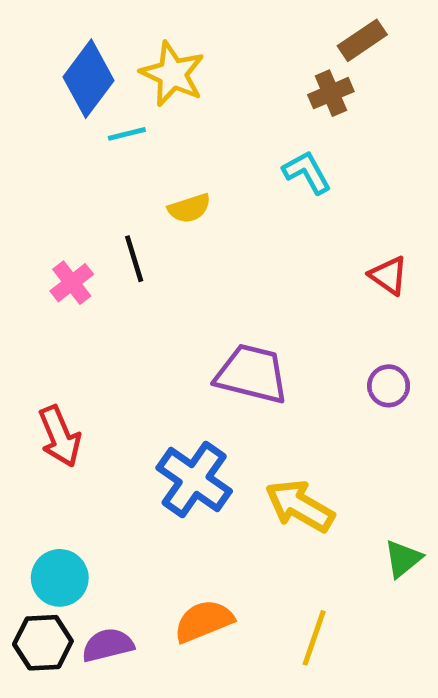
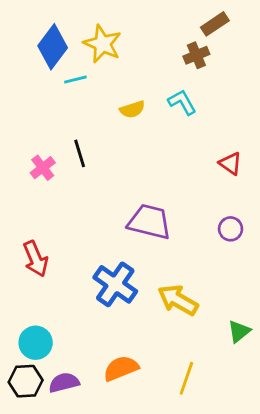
yellow semicircle: (189, 208) -> (132, 109), moved

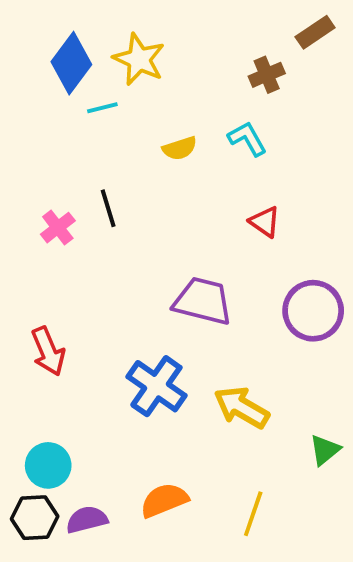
brown rectangle: (215, 24) -> (315, 32), moved
red triangle: (231, 163) -> (265, 222), moved
purple circle: (231, 229) -> (313, 311), size x1.8

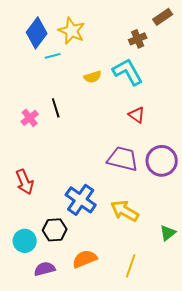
cyan L-shape: (247, 139) -> (128, 72), size x1.5
purple trapezoid: (203, 301) -> (123, 159), moved
black hexagon: (35, 518) -> (55, 230), moved

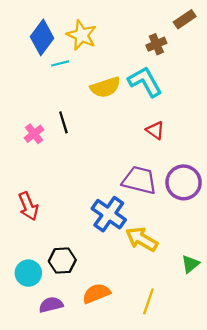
yellow semicircle: (93, 77) -> (105, 87), size x1.5
blue cross: (81, 200) -> (109, 214), moved

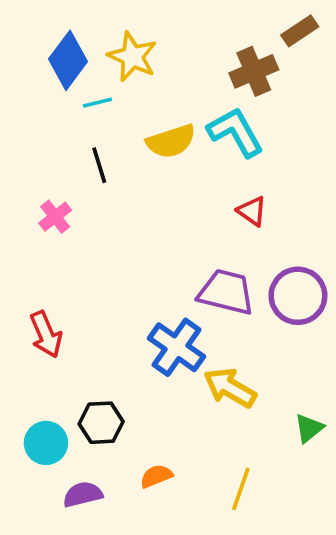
brown cross: (156, 44) -> (254, 71), size x1.4
black line: (63, 122) -> (99, 165), moved
orange semicircle: (96, 293) -> (156, 476), size x0.7

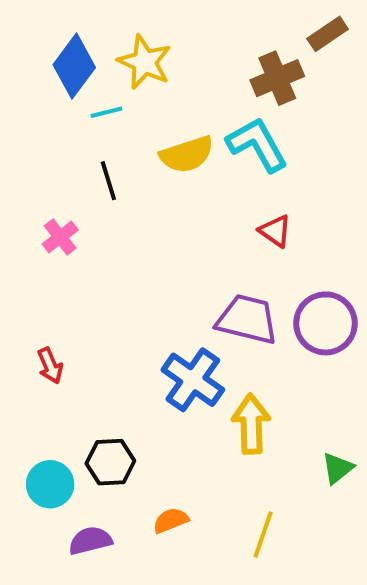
red arrow: (46, 334) -> (50, 366), size x0.7
yellow arrow: (230, 388) -> (251, 424), turned 58

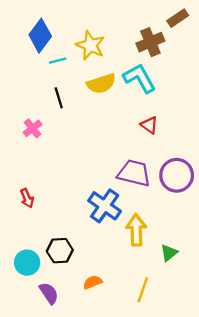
yellow star: (145, 62) -> (90, 45), moved
green triangle: (338, 468) -> (169, 253), moved
purple semicircle: (90, 541) -> (49, 293), turned 70

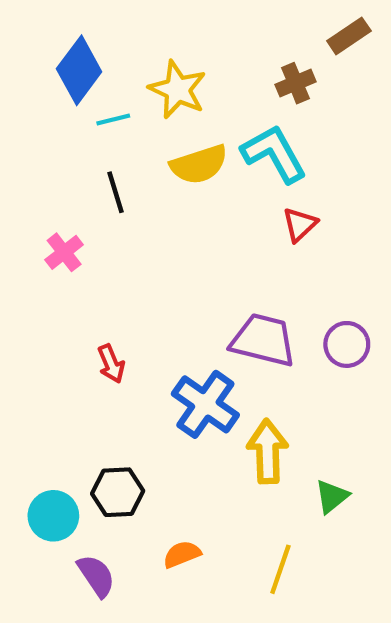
brown cross: (150, 42) -> (295, 83), size x0.7
red triangle: (149, 125) -> (300, 224), moved, turned 42
purple circle: (177, 175) -> (347, 344), size x0.7
red arrow: (27, 198) -> (111, 364), moved

